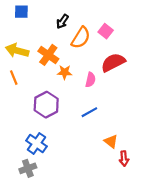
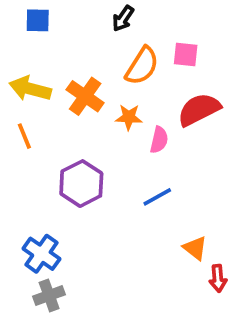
black arrow: (62, 21) -> (123, 18), moved
pink square: (106, 31) -> (186, 55), turned -32
orange star: (65, 72) -> (129, 117), moved
blue cross: (36, 143) -> (41, 254), moved

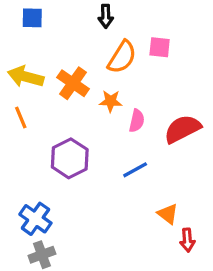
black arrow: (123, 18) -> (106, 16), turned -35
red semicircle: (199, 110) -> (182, 129), moved

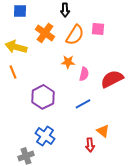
orange cross: (73, 83) -> (45, 33), moved
blue cross: (35, 219) -> (45, 136), moved
red arrow: (187, 240) -> (90, 145), moved

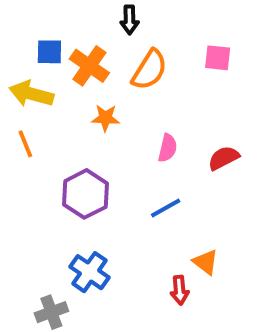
blue square: (20, 11) -> (49, 52), moved
pink square: (98, 29) -> (218, 58), moved
orange star: (68, 62) -> (105, 118), moved
red semicircle: (112, 79) -> (224, 158), size x0.7

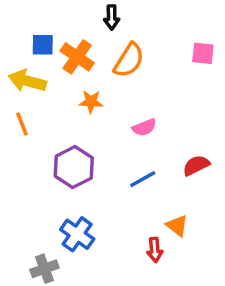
pink square: (218, 58) -> (203, 53), moved
pink semicircle: (168, 148) -> (144, 127), turned 55
red semicircle: (224, 158) -> (196, 165), moved

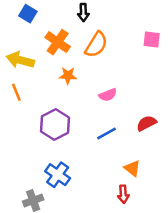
blue square: (43, 45) -> (28, 14), moved, turned 30
red arrow: (155, 250) -> (123, 194), moved

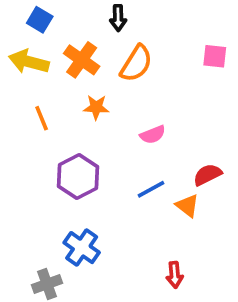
yellow arrow: (20, 60) -> (29, 62), moved
orange line: (16, 92) -> (42, 118), moved
orange triangle: (132, 168) -> (187, 206), moved

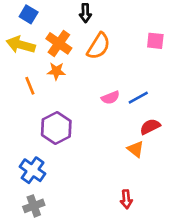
orange star: (96, 107) -> (56, 71), moved
blue line: (151, 189) -> (138, 98), moved
blue cross: (82, 248) -> (33, 170), moved

